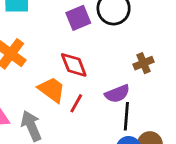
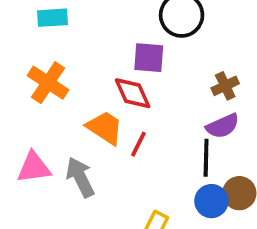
purple square: (78, 18) -> (149, 58), moved, turned 30
purple semicircle: (117, 94) -> (223, 126), moved

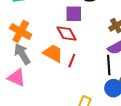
pink triangle: (34, 167) -> (17, 78), turned 36
gray arrow: (80, 177) -> (22, 54), moved

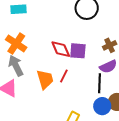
purple square: (74, 14) -> (78, 51), moved
orange trapezoid: (53, 53) -> (45, 79), moved, turned 40

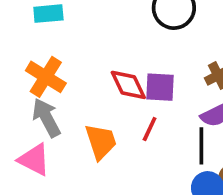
red line: (64, 76) -> (150, 129), moved

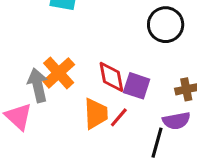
orange cross: (46, 77) -> (59, 73), moved
orange trapezoid: (101, 142) -> (96, 114), moved

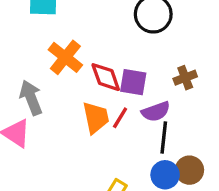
orange cross: (59, 73) -> (65, 57), moved
purple semicircle: (176, 121) -> (156, 111), moved

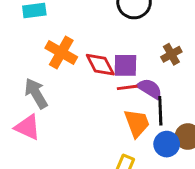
purple semicircle: (156, 111) -> (150, 89), turned -120
orange trapezoid: (96, 118) -> (137, 123), moved
red line: (120, 118) -> (127, 87), moved, turned 60

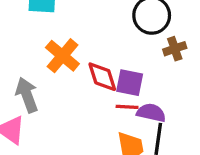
brown cross: (171, 54) -> (175, 49), moved
purple semicircle: (150, 89) -> (151, 113), turned -30

